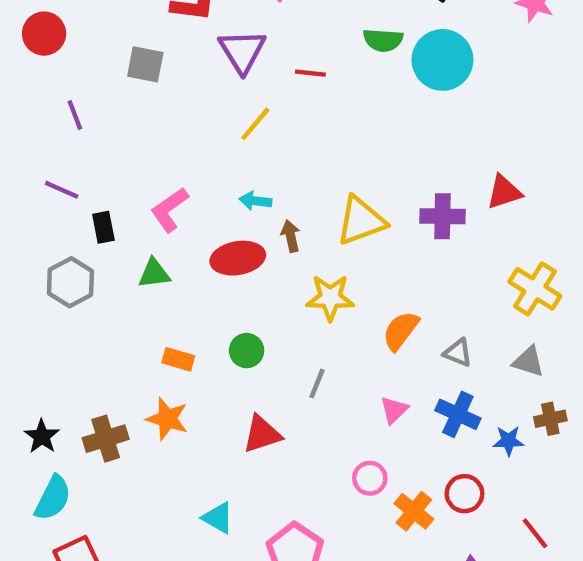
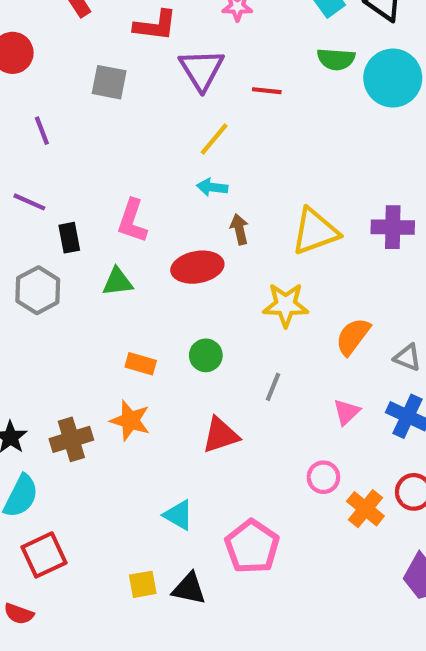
cyan arrow: (255, 201) -> (212, 187), moved
pink L-shape: (169, 210) -> (132, 221), turned -36
brown arrow: (291, 236) -> (239, 229), moved

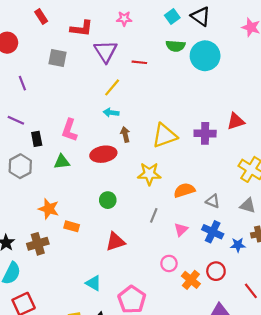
orange semicircle: (353, 336) -> (184, 190), turned 35
orange rectangle: (141, 364) -> (72, 226), moved
gray line: (273, 387) -> (154, 215), moved
orange star: (130, 420) -> (49, 209), moved

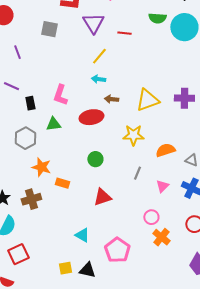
brown arrow: (125, 134) -> (111, 99), turned -72
gray hexagon: (20, 166) -> (25, 138), moved
orange cross: (191, 280) -> (161, 237), moved

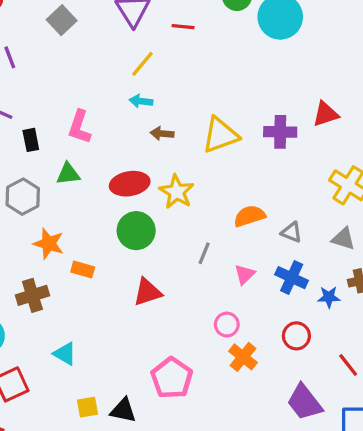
gray square: (49, 29) -> (62, 20), turned 36
red ellipse: (91, 117) -> (130, 184), moved
yellow star: (133, 135) -> (177, 192), moved, turned 30
green circle: (95, 159) -> (136, 231), size x1.5
cyan triangle: (82, 235) -> (65, 354), moved

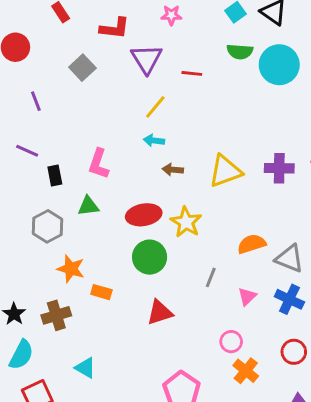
gray triangle: (292, 232) -> (289, 259), size x1.5

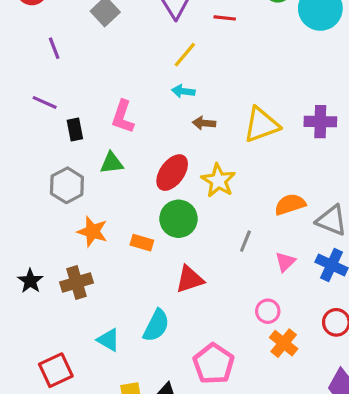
red ellipse: (144, 215) -> (172, 173), turned -44
orange rectangle: (101, 292) -> (142, 243), moved
cyan semicircle: (21, 355) -> (156, 326), moved

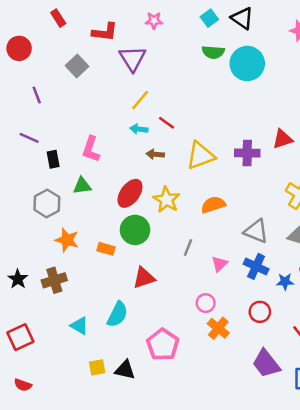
red line: (225, 18) -> (167, 123), moved, turned 30
orange semicircle: (290, 204) -> (213, 205), moved
red square: (56, 370) -> (20, 337), moved

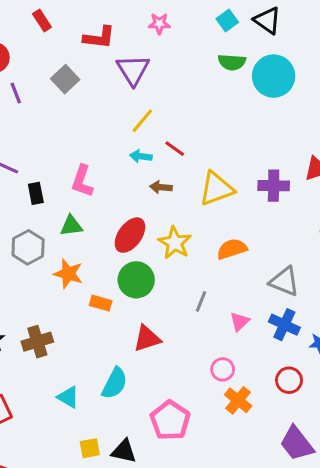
purple line: (37, 95) -> (16, 93), moved
orange star: (67, 240) -> (68, 274), moved

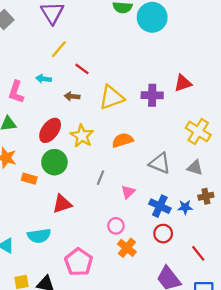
cyan arrow: (141, 156) -> (43, 79), moved
blue cross: (284, 325) -> (160, 206), moved
cyan semicircle: (115, 383) -> (39, 236), turned 55

